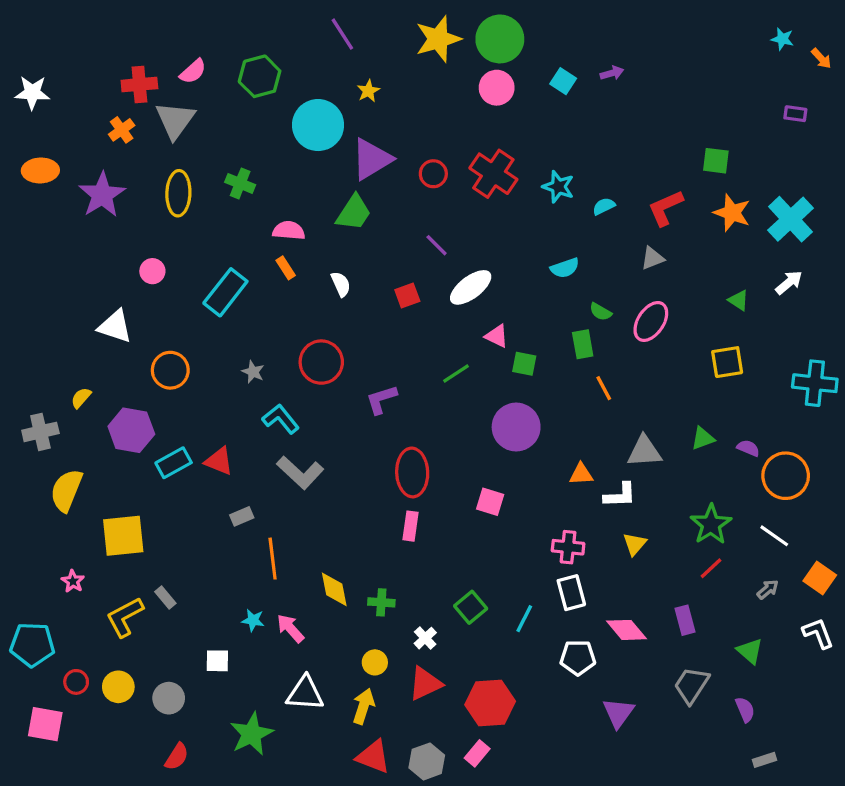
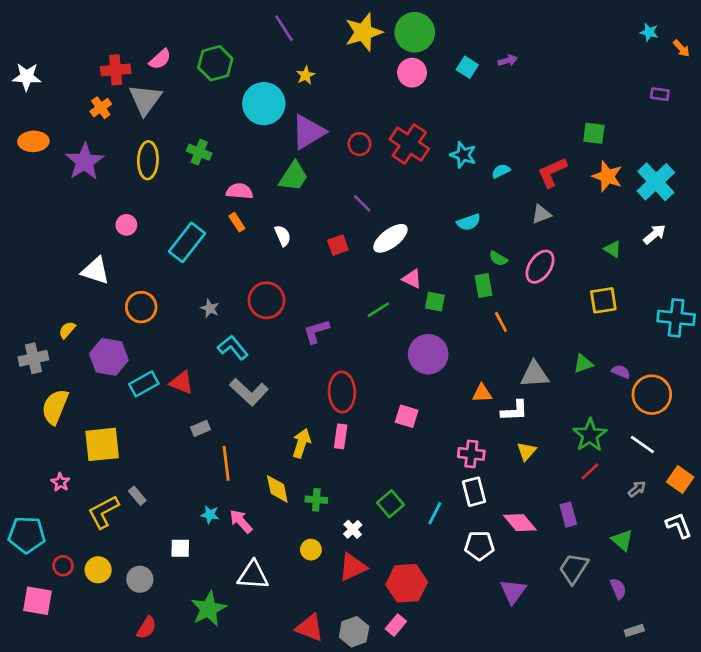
yellow arrow: (363, 706) -> (302, 443), moved

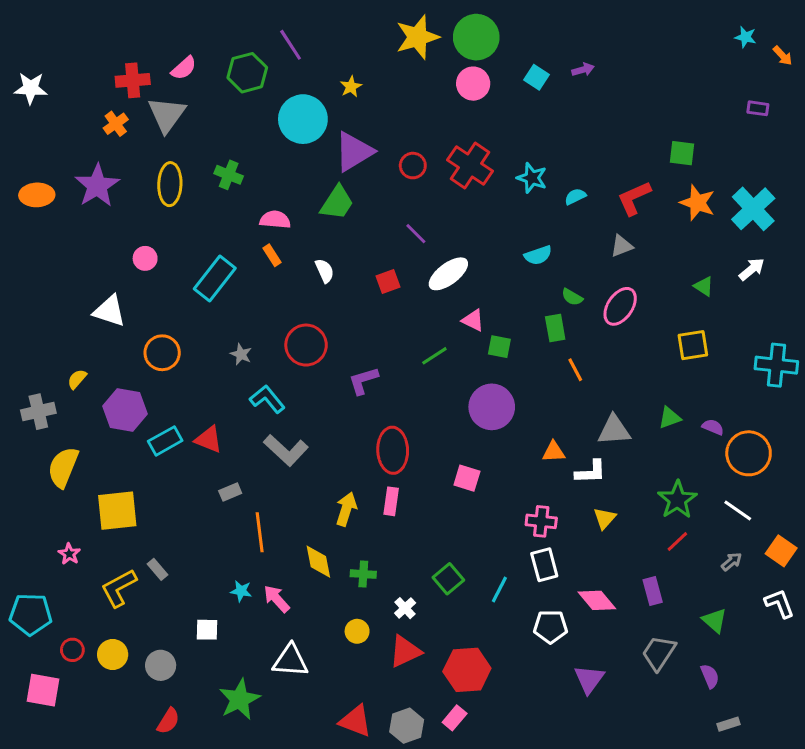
purple line: (284, 28) -> (291, 45), moved
orange ellipse: (33, 141) -> (37, 195), moved

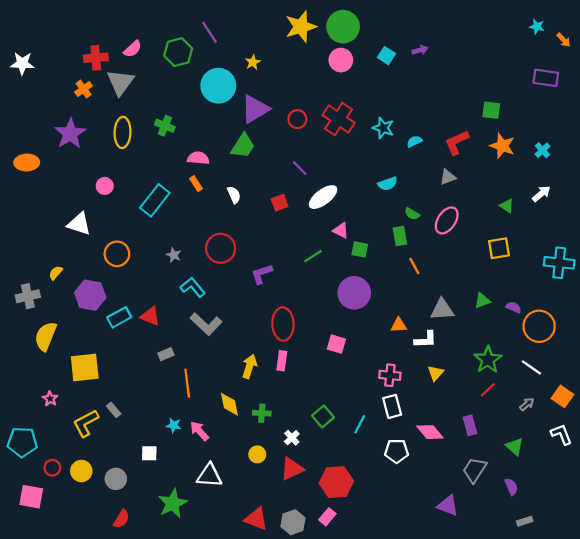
purple rectangle: (758, 108) -> (546, 78), size x1.6
orange ellipse: (37, 195) -> (27, 163), moved
cyan cross: (753, 209) -> (542, 150), size x0.5
purple triangle: (589, 679) -> (448, 506), moved, turned -45

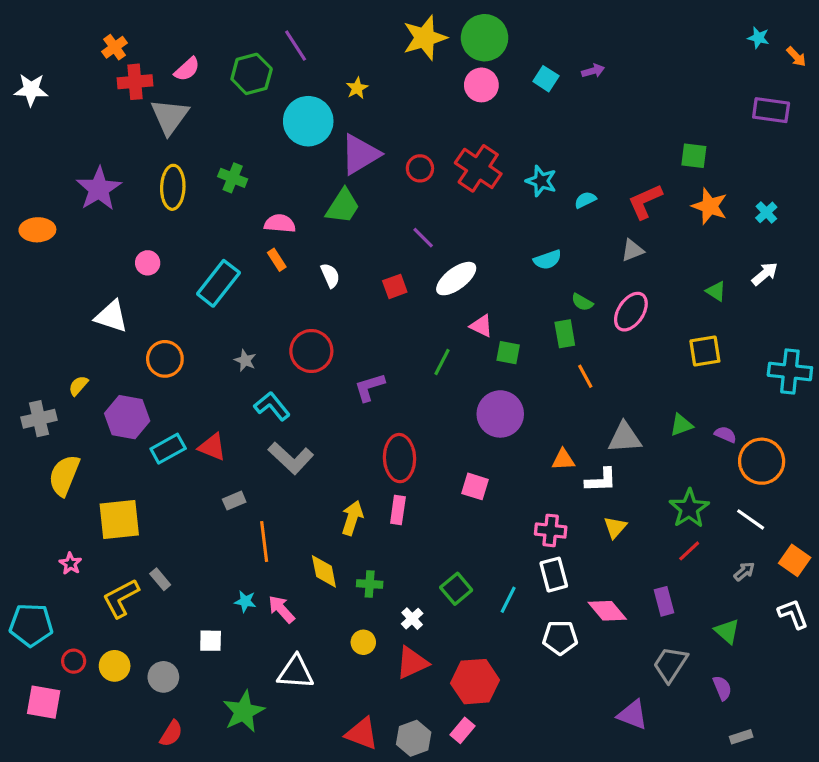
orange cross: (84, 89) -> (115, 47), moved
green line: (313, 256) -> (442, 362), turned -30

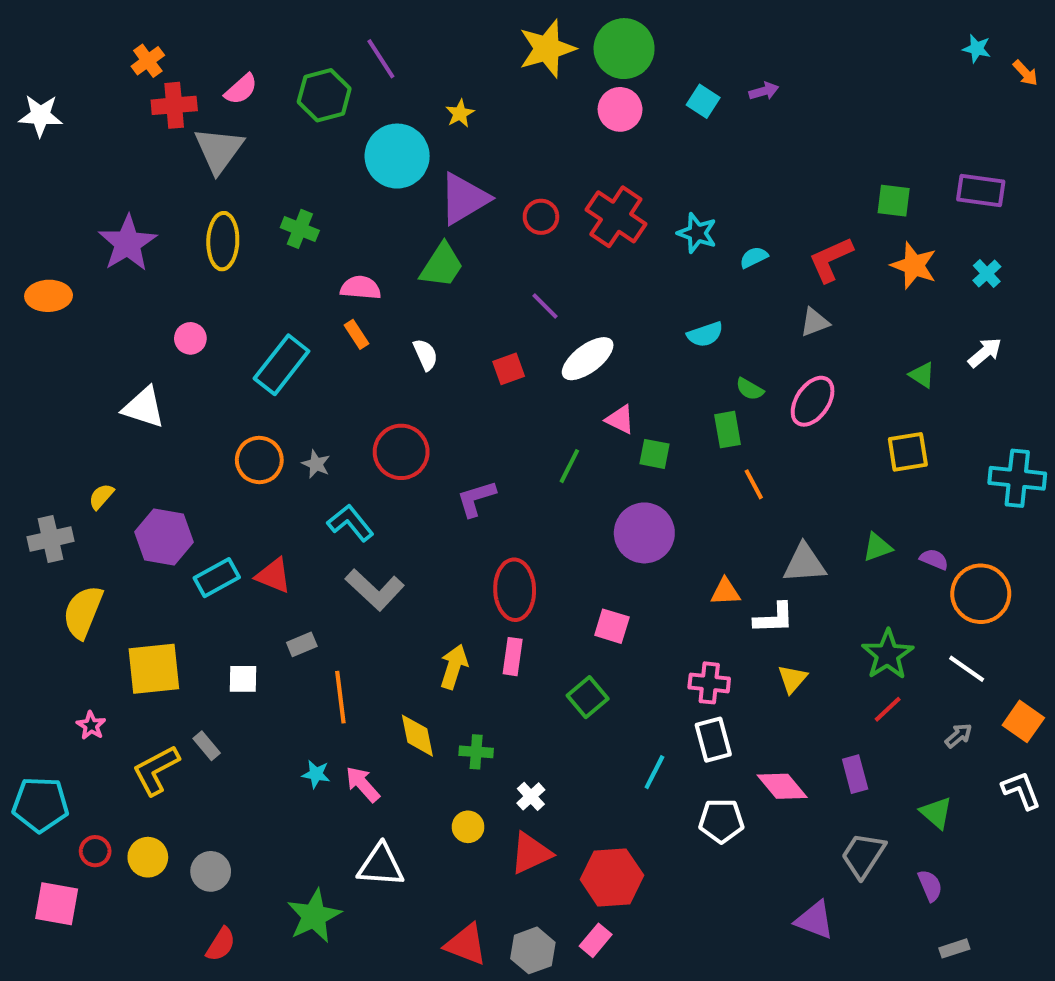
purple rectangle: (771, 110) -> (981, 190), moved
orange circle: (165, 359) -> (259, 460), moved
green square: (456, 589) -> (588, 697), moved
white square: (211, 641) -> (243, 679), moved

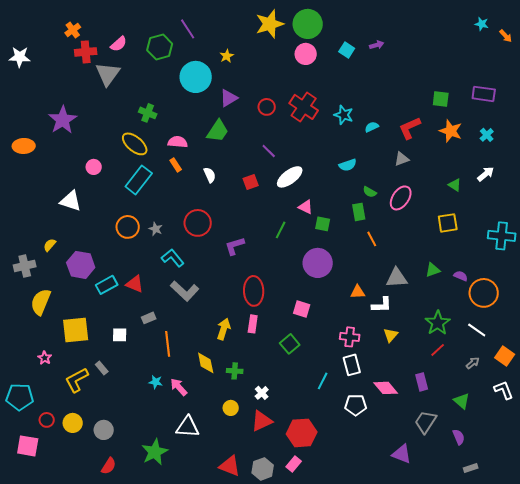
purple triangle: (464, 199) -> (229, 98), size x0.7
yellow ellipse: (223, 241) -> (135, 144), moved, turned -52

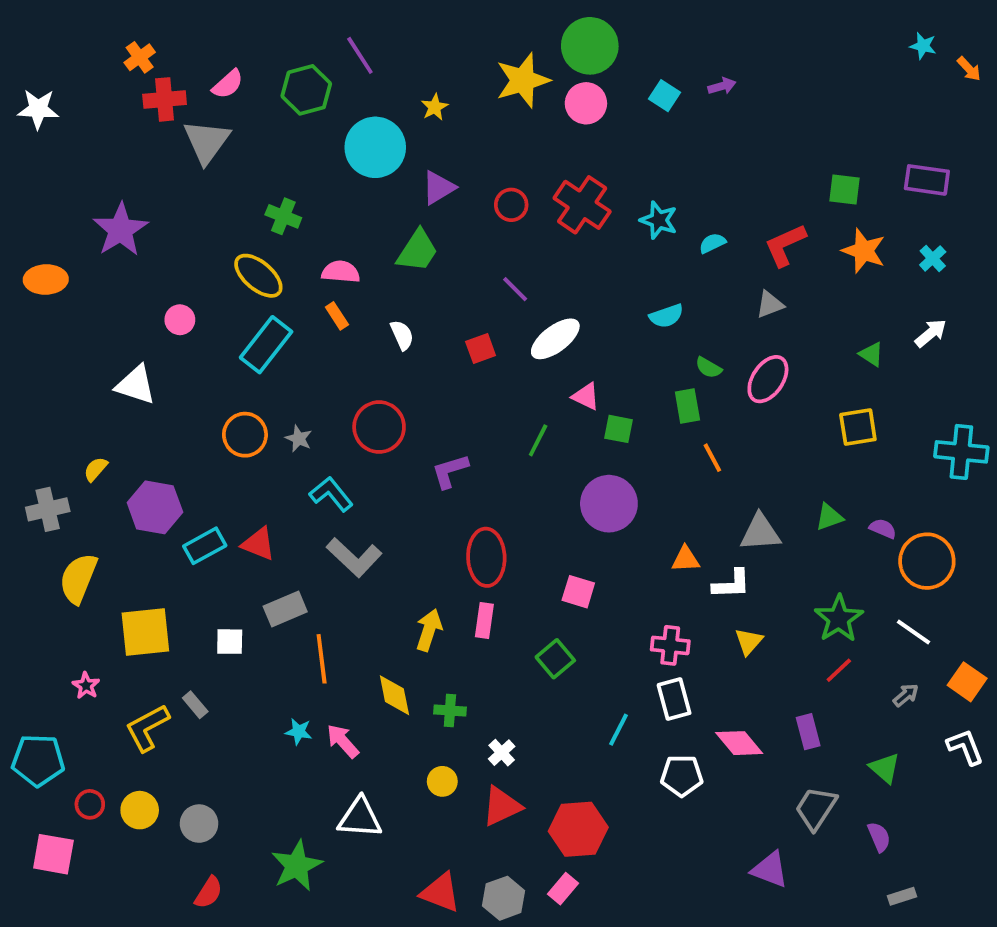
yellow star: (270, 24) -> (523, 80), moved
gray rectangle: (149, 318) -> (285, 609), size x1.5

